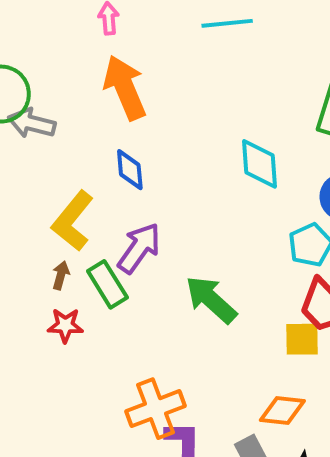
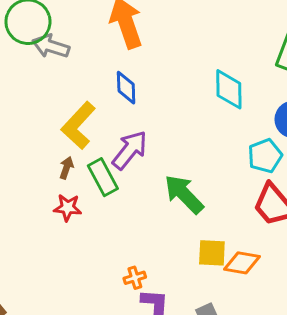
yellow square: (302, 339) -> (212, 253), moved
orange cross: (155, 409) -> (135, 278), size x0.5
orange diamond: (282, 410) -> (242, 263), moved

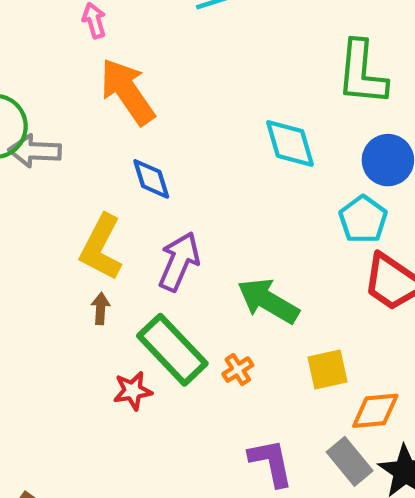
green rectangle: (103, 177) -> (172, 350), moved, size x1.4
red star: (68, 208) -> (133, 391), moved
orange diamond: (242, 263) -> (375, 411), moved
orange cross: (135, 278) -> (238, 370), moved

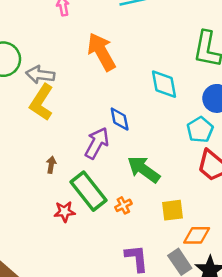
orange arrow: (127, 92) -> (101, 52), moved
gray arrow: (35, 151) -> (40, 75), moved
blue diamond: (151, 179) -> (120, 119), moved
yellow L-shape: (101, 247) -> (42, 102), moved

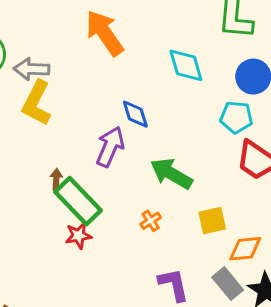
cyan pentagon: (200, 130) -> (236, 117), turned -30
green rectangle: (88, 191) -> (78, 201), moved

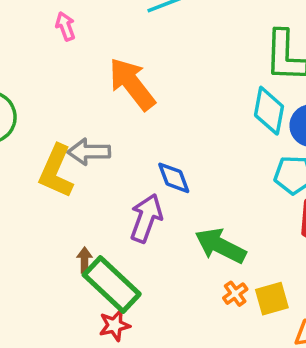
cyan diamond: (186, 65) -> (269, 111), moved, turned 30
gray arrow: (32, 69) -> (89, 152), moved
orange cross: (151, 221) -> (235, 294), moved

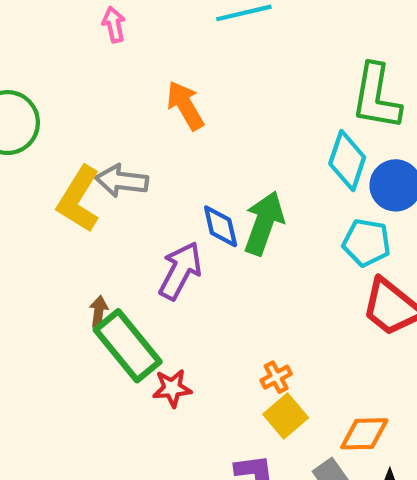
orange arrow: (132, 84) -> (185, 105), size x0.7
green arrow: (220, 246) -> (264, 223), moved, turned 75
yellow square: (272, 299) -> (286, 416), moved, turned -32
red star: (115, 325) -> (172, 388), moved

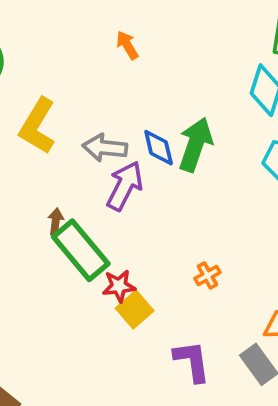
orange arrow: (185, 105) -> (127, 45), size x0.7
gray arrow: (122, 181) -> (105, 148), moved
yellow square: (286, 416) -> (135, 310), moved

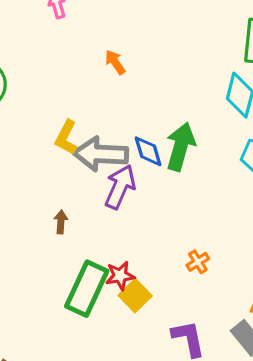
yellow L-shape: (37, 126) -> (66, 138), moved, size x0.7
gray arrow: (105, 148) -> (101, 154), size x1.4
green rectangle: (81, 250) -> (87, 289), moved, turned 68

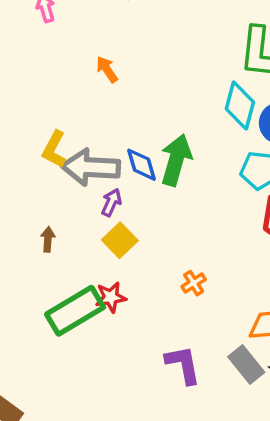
purple arrow: (120, 187) -> (111, 202), size x0.6
green rectangle: (87, 289) -> (75, 311), turned 34
yellow square: (135, 296) -> (120, 240), moved

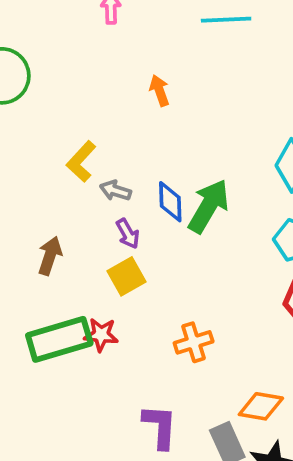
gray arrow: (91, 167) -> (115, 191), size x0.5
purple arrow: (111, 202) -> (128, 234), turned 112
brown arrow: (48, 239) -> (50, 256), size x1.4
orange cross: (194, 283) -> (194, 342), size x1.4

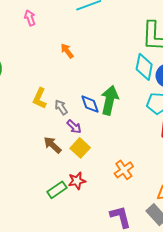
gray arrow: (115, 191) -> (61, 107), turned 56
brown arrow: (50, 256) -> (52, 145), moved, turned -48
green rectangle: (59, 339) -> (57, 190), size x0.6

